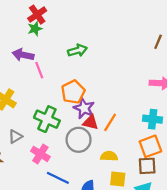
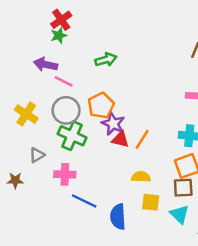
pink line: (39, 70) -> (64, 81), turned -42
gray circle: (79, 140) -> (66, 110), moved
pink cross: (40, 154) -> (65, 174), turned -30

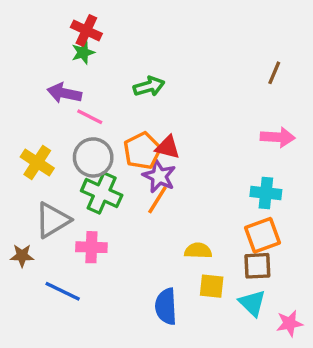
red cross: (61, 20) -> (86, 30), turned -30
red triangle: (120, 139) -> (168, 147), moved
orange line: (142, 139) -> (157, 200), moved
gray triangle: (37, 155) -> (52, 220), size x1.6
blue line: (84, 201) -> (63, 291), moved

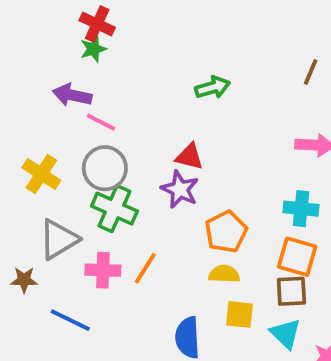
green arrow: (149, 86) -> (213, 87), moved
orange pentagon: (142, 151) -> (226, 232), moved
orange line: (157, 200) -> (145, 268), moved
orange square: (262, 235) -> (297, 257), turned 36

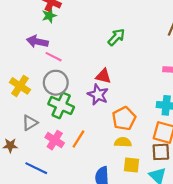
green arrow: (213, 87) -> (116, 37), turned -30
gray triangle: (59, 239) -> (30, 123), size x0.7
pink cross: (103, 270) -> (55, 140), turned 30

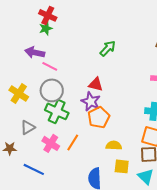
orange pentagon: (124, 118) -> (99, 117), moved

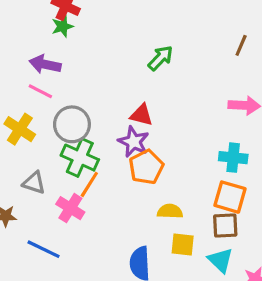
pink line: (50, 66) -> (40, 91), moved
gray triangle: (28, 127) -> (34, 183), turned 49
orange line: (73, 142) -> (89, 184), moved

